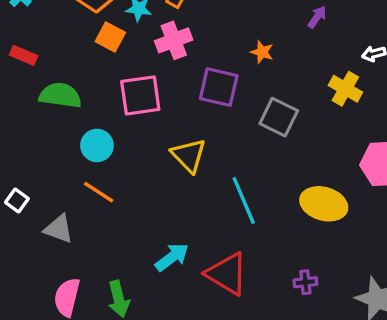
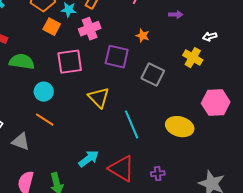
purple arrow: (317, 17) -> (176, 15), turned 56
purple cross: (305, 282) -> (158, 174), moved

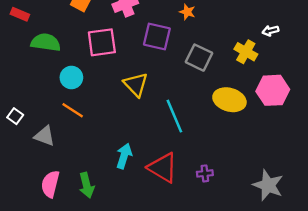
white arrow: (210, 37) -> (270, 31), moved
yellow cross: (193, 58) -> (246, 52), moved
yellow ellipse: (180, 127) -> (229, 100), moved
cyan arrow: (89, 159) -> (124, 156), turned -35

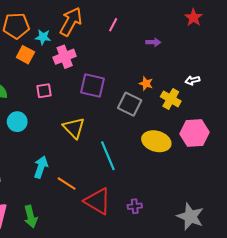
orange star: (187, 12) -> (146, 84), moved
pink square: (102, 42) -> (44, 91), size x0.6
orange line: (73, 110) -> (67, 184), moved
cyan arrow: (124, 156) -> (41, 167), moved

